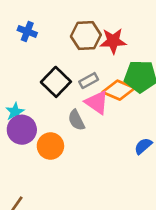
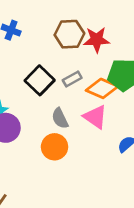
pink triangle: (97, 102) -> (95, 117), moved
orange circle: (50, 146) -> (55, 147), moved

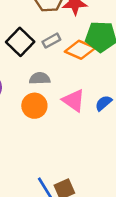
pink triangle: (95, 117) -> (74, 100), moved
gray semicircle: (60, 118) -> (40, 78), turned 114

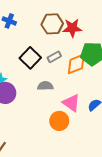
orange diamond: (80, 50) -> (76, 64), turned -45
orange circle: (34, 106) -> (59, 121), moved

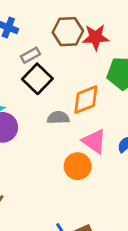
gray rectangle: (54, 57) -> (30, 55), moved
orange diamond: (76, 64) -> (86, 100), moved

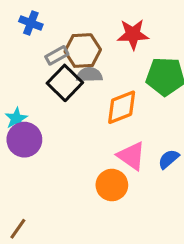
brown hexagon: (68, 32) -> (83, 51), moved
gray semicircle: (58, 118) -> (89, 75), moved

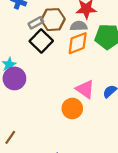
gray semicircle: (89, 75) -> (79, 26), moved
orange diamond: (122, 107) -> (78, 43), moved

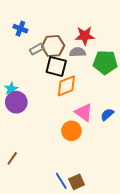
black square: (41, 41) -> (56, 66), moved, turned -30
orange diamond: (78, 43) -> (66, 86), moved

